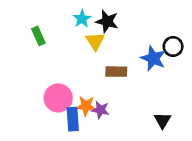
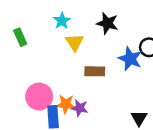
black star: (107, 21) -> (107, 23), moved

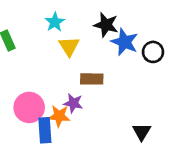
blue star: (130, 59) -> (125, 42), moved
purple star: (80, 108) -> (73, 103), moved

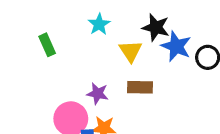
yellow triangle: (69, 46) -> (131, 51), moved
purple star: (73, 103) -> (98, 94), moved

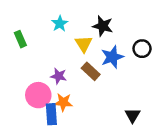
blue star: (176, 46) -> (112, 57), moved, turned 30
brown rectangle: (140, 87) -> (91, 71), turned 42

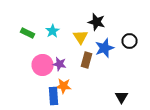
cyan star: (60, 24) -> (52, 31), moved
green rectangle: (20, 39) -> (28, 33), turned -40
brown rectangle: (91, 71) -> (86, 60), turned 63
pink circle: (38, 95) -> (42, 65), moved

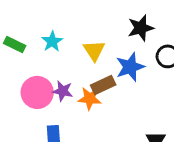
black star: (96, 22) -> (141, 28), moved, turned -30
brown rectangle: (86, 60) -> (103, 85), turned 49
orange star: (64, 86) -> (90, 98), moved

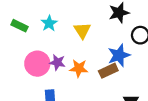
blue star: (130, 67) -> (119, 55), moved
brown rectangle: (103, 85) -> (108, 71), moved

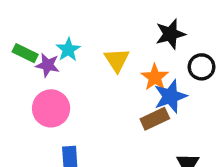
purple star: (57, 62) -> (48, 65), moved
orange star: (79, 68) -> (155, 77), moved, turned 30

